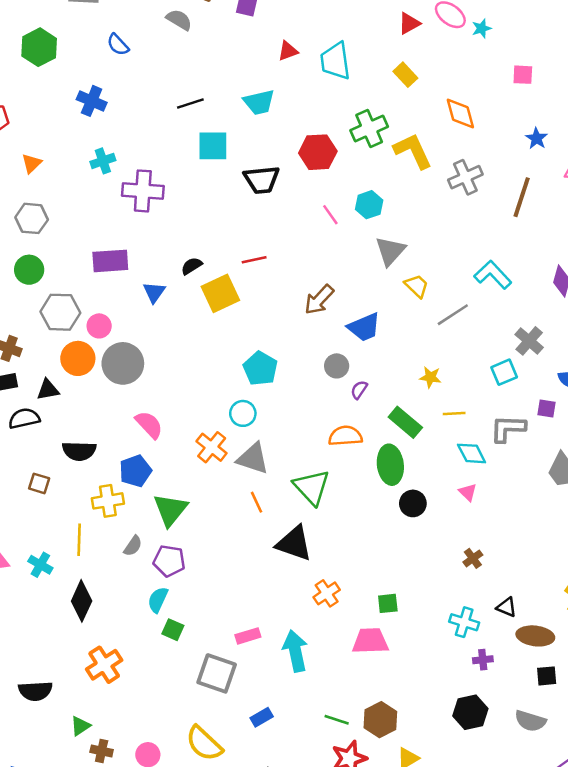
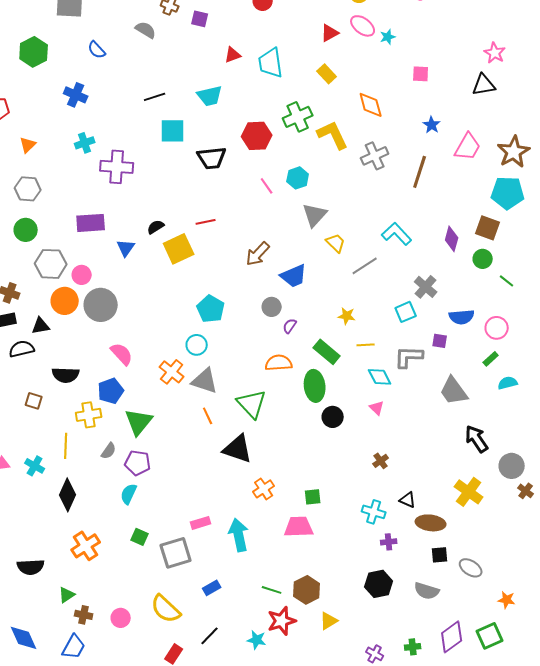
green square: (173, 630) -> (140, 537), moved
gray square: (217, 673) -> (176, 553), turned -36

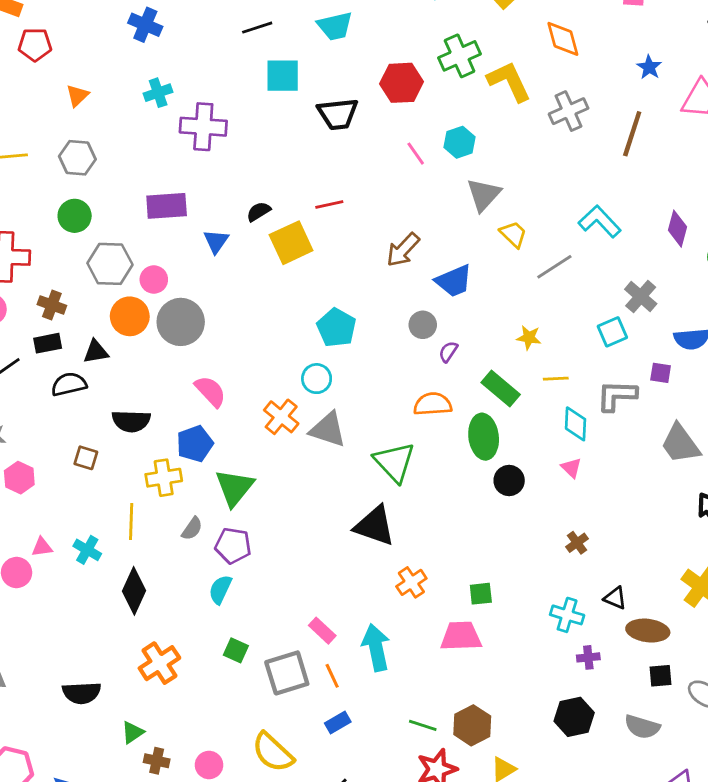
cyan diamond: (380, 377) -> (576, 424), turned 30
orange line: (208, 416) -> (332, 676), moved
pink rectangle: (201, 523) -> (322, 631), turned 60

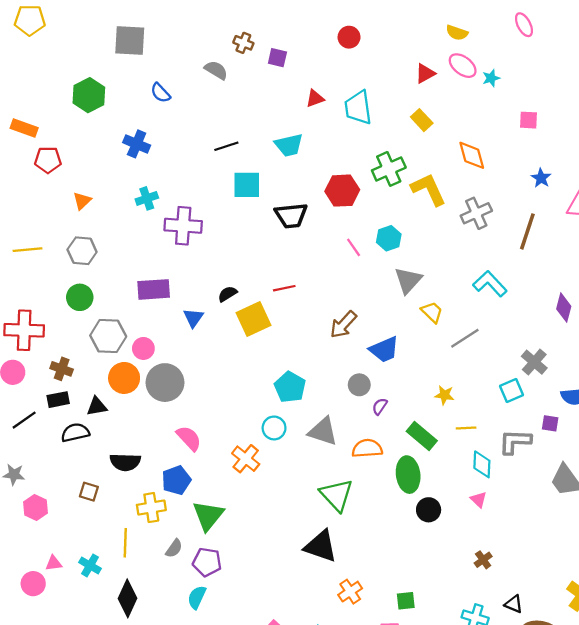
cyan L-shape: (600, 221) -> (490, 284), moved
gray triangle: (328, 430) -> (323, 431), moved

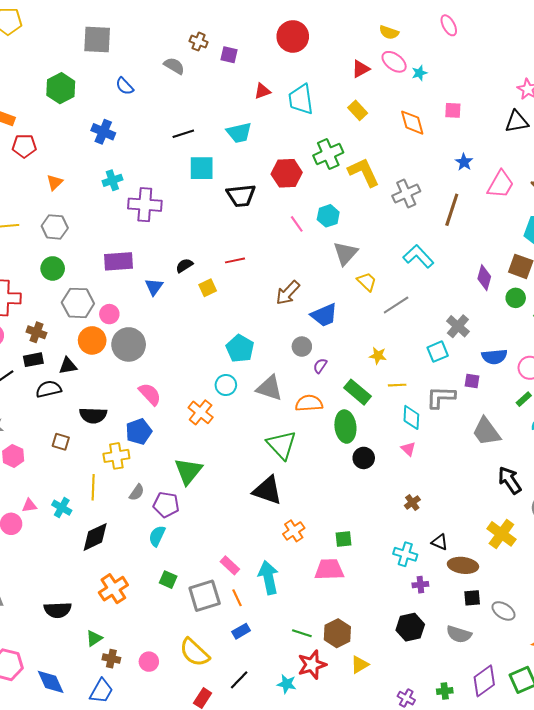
red circle: (349, 37) -> (293, 36), size x1.6
orange diamond: (472, 155) -> (412, 123), moved
yellow square: (254, 319) -> (208, 288), size x0.6
green triangle: (208, 515) -> (188, 471), moved
black diamond: (127, 598) -> (95, 537), turned 40

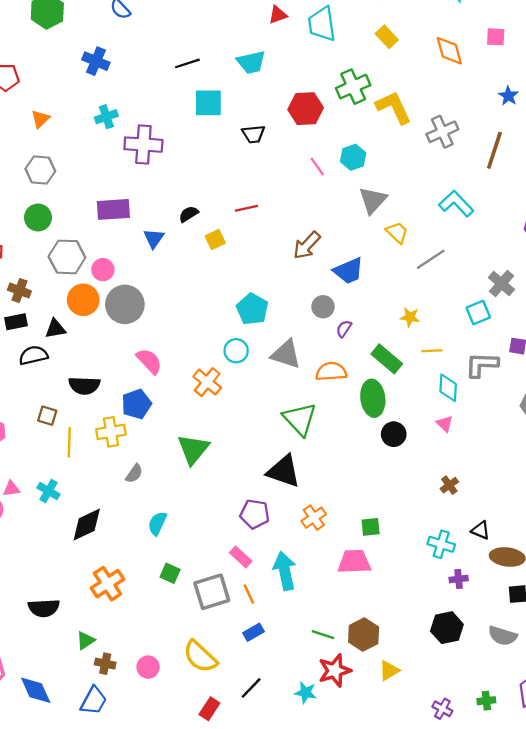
black trapezoid: (241, 196) -> (253, 134), size x0.7
yellow line: (93, 487) -> (69, 442), moved
purple pentagon: (166, 505) -> (255, 514), moved

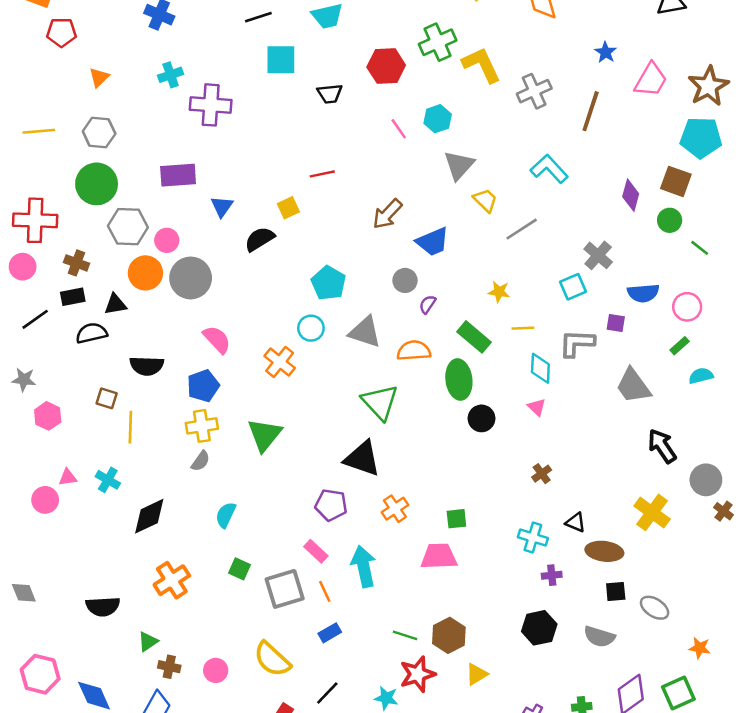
black semicircle: (189, 214) -> (260, 239), moved, size x1.4
green circle: (38, 218) -> (97, 184), size x1.4
yellow cross: (111, 432) -> (202, 426), moved

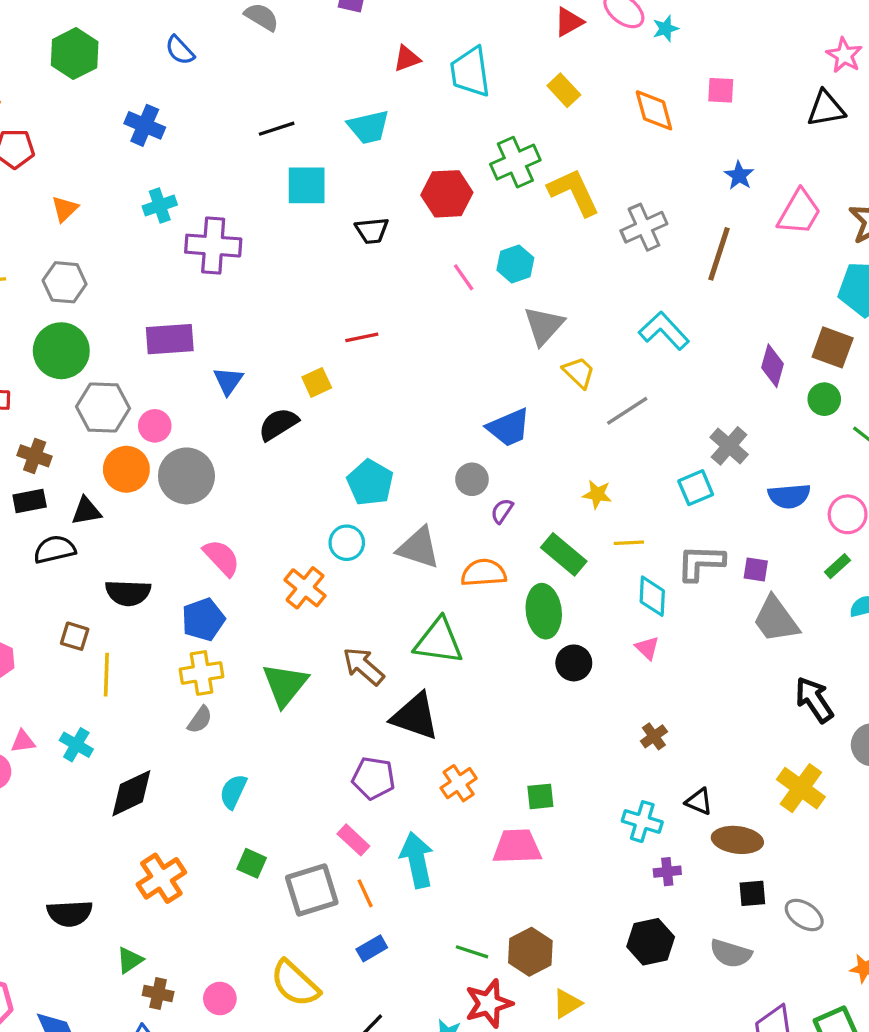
brown arrow: (387, 214) -> (363, 666), moved, turned 88
purple square: (616, 323) -> (756, 569), moved
green triangle: (380, 402) -> (439, 641), turned -39

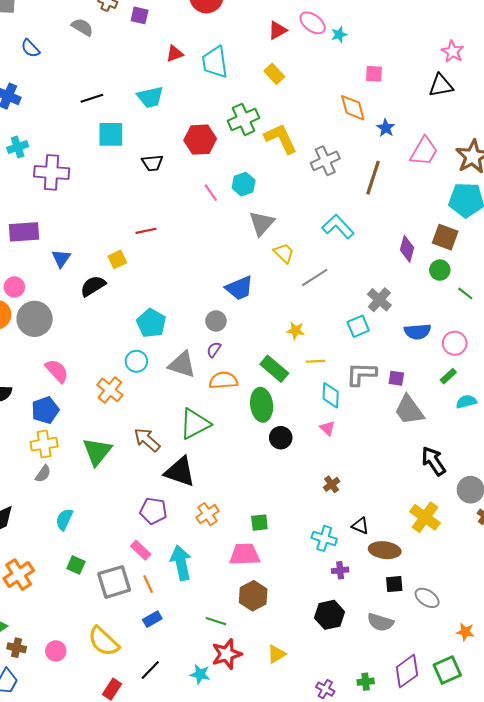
orange diamond: (654, 110) -> (353, 108), moved
purple semicircle: (502, 511) -> (214, 350), moved
green triangle: (439, 641) -> (195, 424), turned -36
brown hexagon: (530, 952) -> (253, 596), moved

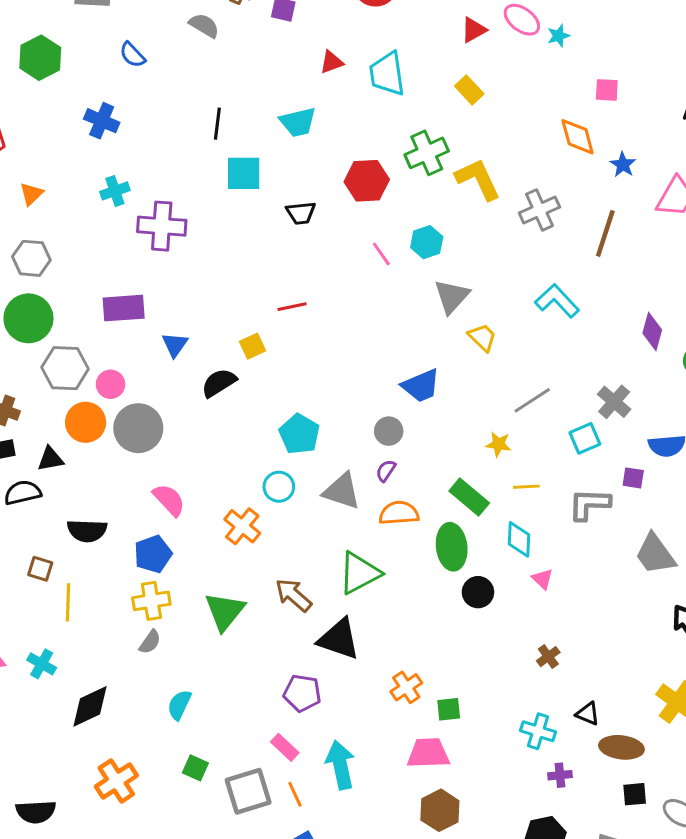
black line: (92, 98) -> (217, 124), turned -65
gray line: (315, 277) -> (532, 400), moved
purple square: (396, 378) -> (633, 478), moved
cyan diamond: (331, 395) -> (519, 539), moved
orange cross: (207, 514) -> (406, 687), moved

